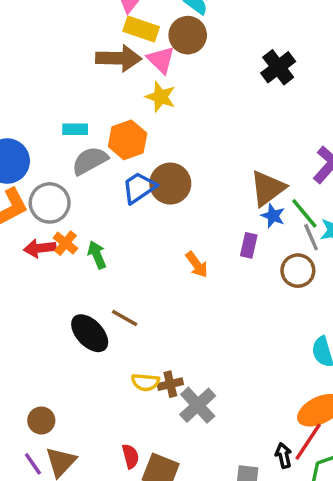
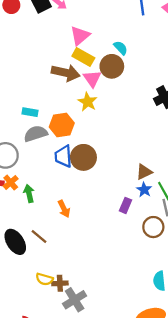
blue trapezoid: (139, 188) -> (63, 156), turned -70
brown triangle: (268, 188) -> (144, 172), size x0.7
orange arrow: (197, 265) -> (64, 209), moved

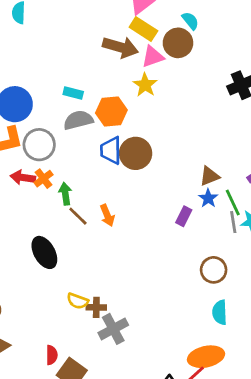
pink triangle: (92, 79) -> (153, 57), turned 42
brown circle: (153, 227) -> (214, 270), moved
brown line: (39, 236) -> (78, 216), moved

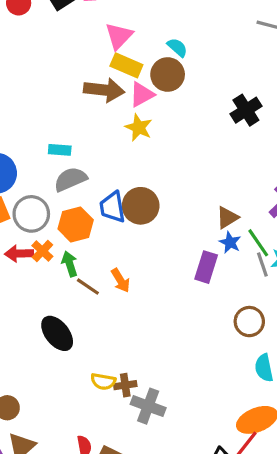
orange hexagon: (111, 111) -> (76, 224), moved
purple rectangle: (184, 216) -> (206, 267), size x1.4
gray cross: (113, 329) -> (148, 406), turned -32

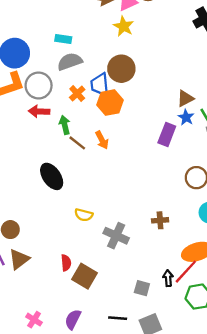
brown circle: (141, 206) -> (121, 69), moved
orange hexagon: (76, 224) -> (110, 103), moved
orange cross: (42, 251) -> (77, 93), moved
red arrow: (19, 254) -> (39, 111), moved
brown cross: (125, 385) -> (160, 220), moved

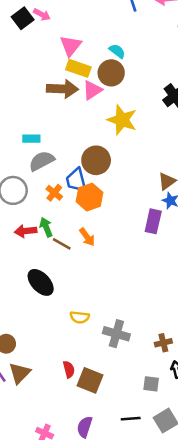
yellow star: (124, 26) -> (122, 120), moved, size x1.4
red arrow: (39, 111) -> (26, 231), moved
brown cross: (160, 220) -> (163, 343), moved

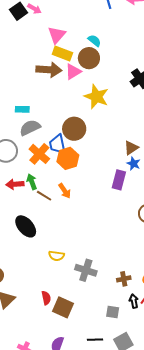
orange cross: (54, 193) -> (39, 154), size x1.5

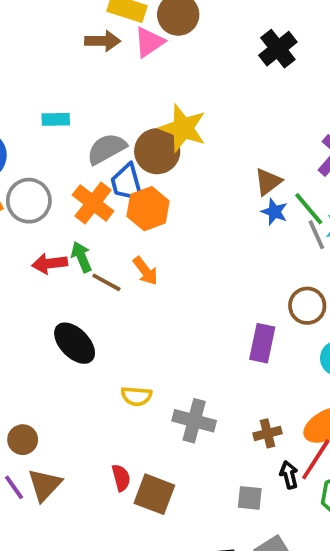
brown arrow: (49, 70) -> (103, 41), size x0.7
yellow star: (96, 97) -> (183, 128), moved
gray semicircle: (30, 128) -> (107, 149), moved
purple rectangle: (119, 180) -> (262, 343), moved

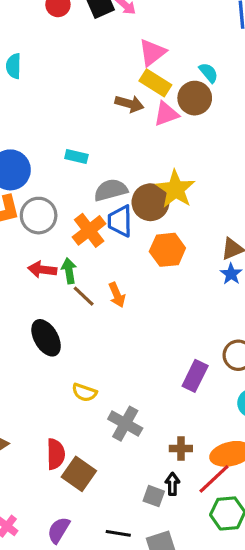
orange hexagon: (148, 209) -> (167, 250), moved
black arrow: (289, 475) -> (172, 484), moved
red semicircle: (121, 478) -> (56, 454), size x1.4

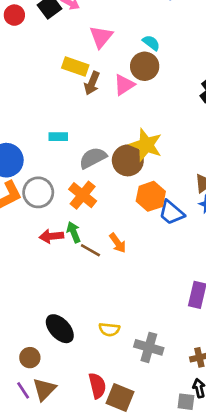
yellow rectangle: (155, 83) -> (75, 67), moved
brown arrow: (129, 104) -> (92, 83), turned 110
blue trapezoid: (120, 221) -> (171, 213), moved, turned -36
black ellipse: (46, 338) -> (60, 329), moved

